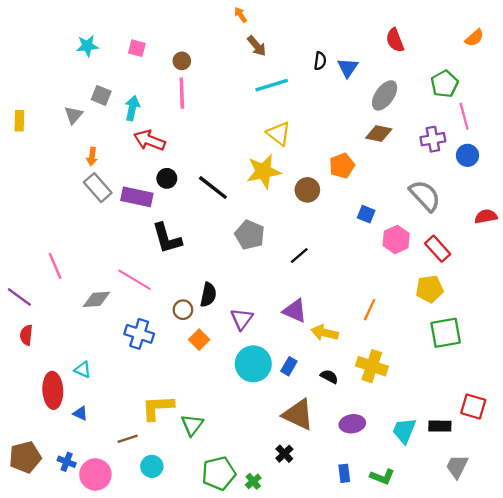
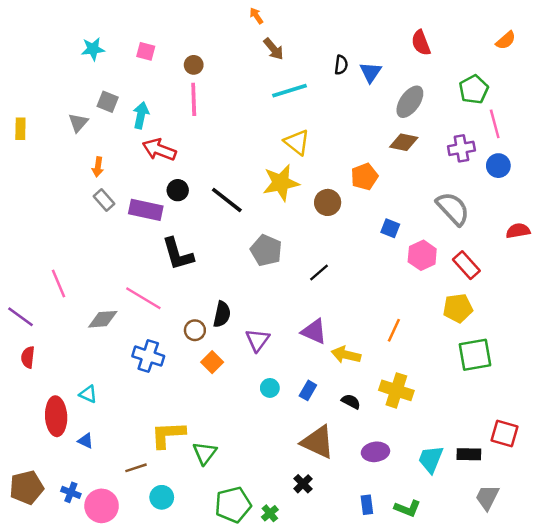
gray rectangle: (98, 188) -> (104, 200), size x0.7
cyan circle: (253, 364) -> (270, 388), size x0.5

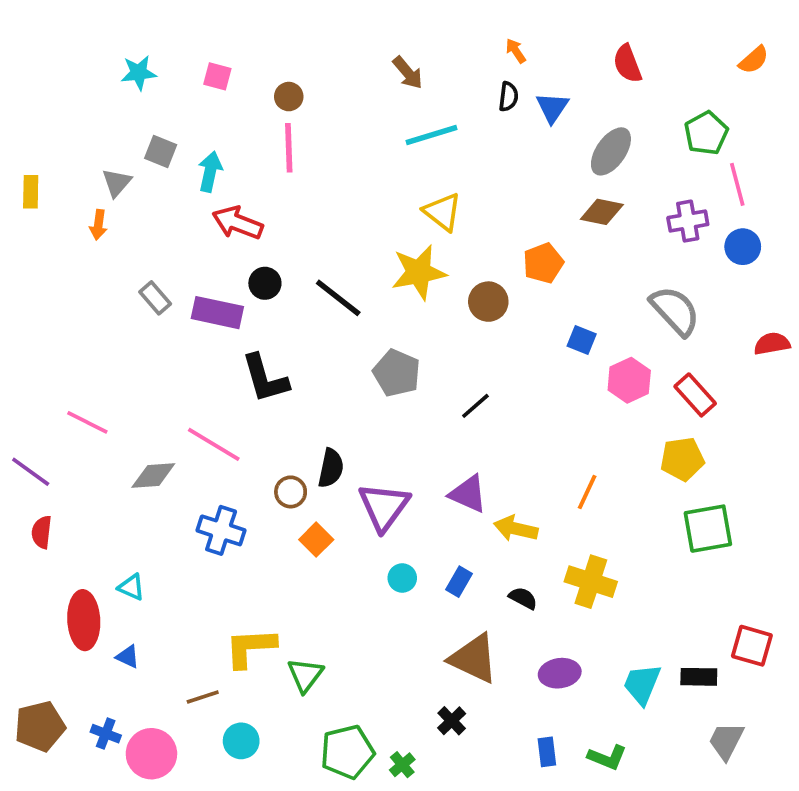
orange arrow: (256, 16) -> (516, 51), moved
orange arrow: (98, 167) -> (98, 225), moved
pink line: (59, 284) -> (87, 422), turned -40
purple triangle: (258, 340) -> (384, 507), size x1.4

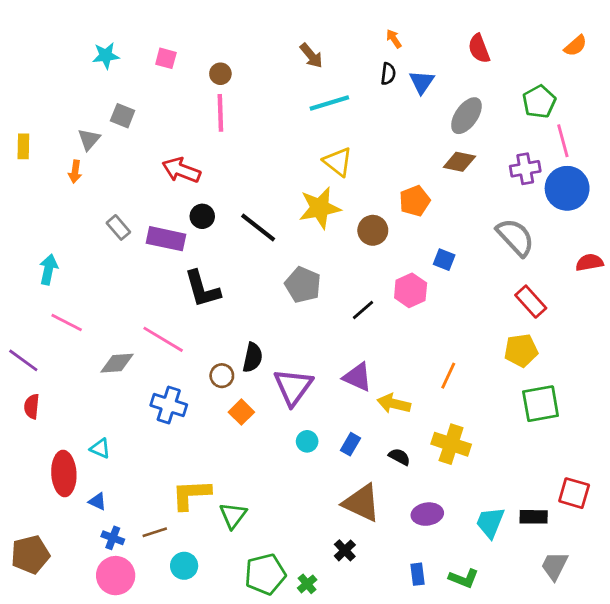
cyan arrow: (210, 172) -> (48, 269), moved
blue circle: (743, 247) -> (567, 188), size x1.6
pink hexagon: (629, 380) -> (411, 290), moved
blue cross: (106, 734) -> (113, 538), moved

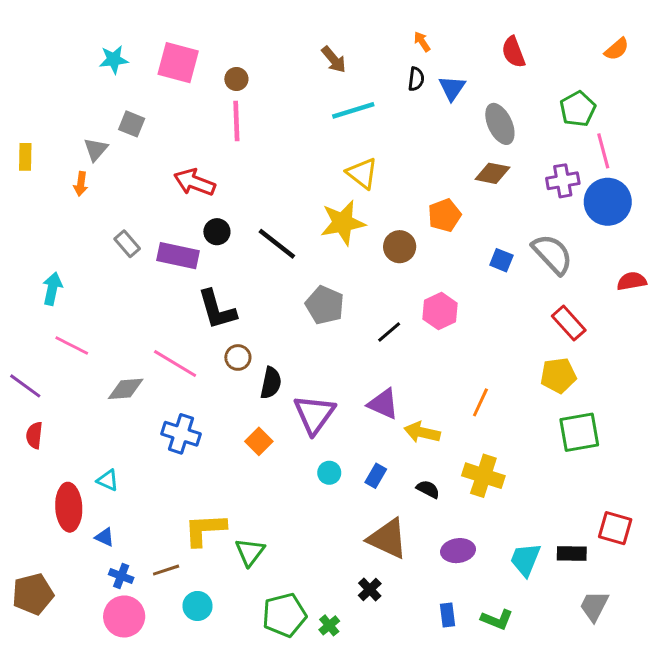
pink square: (166, 58) -> (178, 63), size x1.8
gray ellipse: (466, 116) -> (500, 124), turned -60
blue square: (444, 260) -> (501, 260), moved
brown circle: (222, 376) -> (238, 357), moved

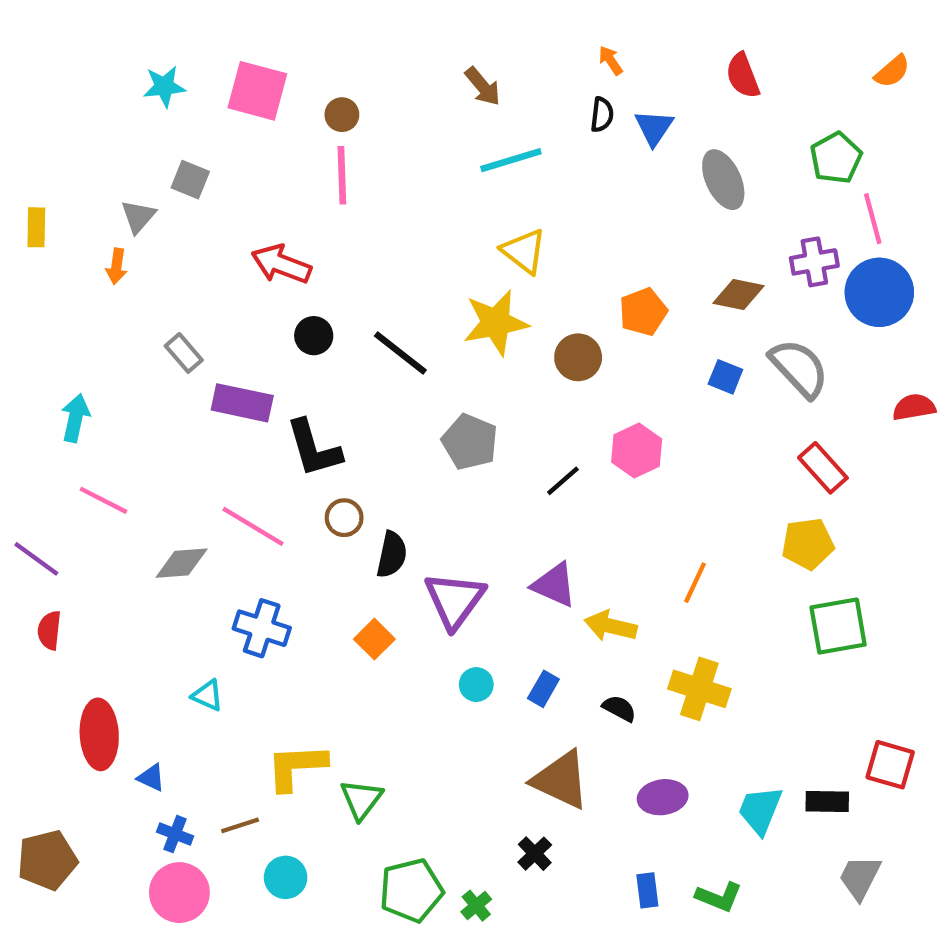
brown diamond: (492, 173) -> (738, 294), moved
purple rectangle: (178, 256) -> (242, 403), moved
cyan triangle: (108, 480) -> (208, 695), moved

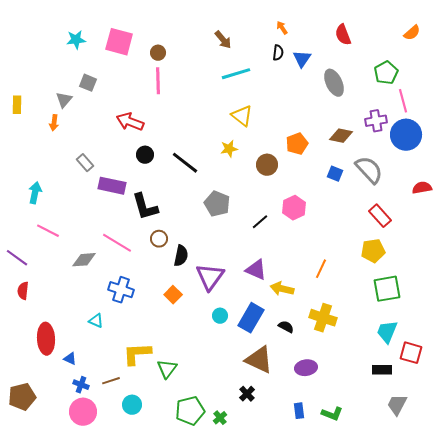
yellow star: (496, 323) -> (229, 149), size x0.6
blue rectangle: (543, 689) -> (251, 318), size x1.8
cyan trapezoid: (760, 810) -> (387, 332), moved

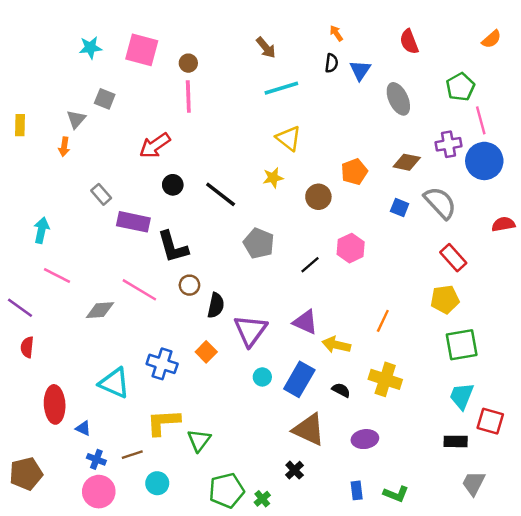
red arrow: (130, 122) -> (155, 145), turned -56
blue cross: (121, 290) -> (162, 364), moved
cyan triangle: (96, 321) -> (114, 383), size x1.8

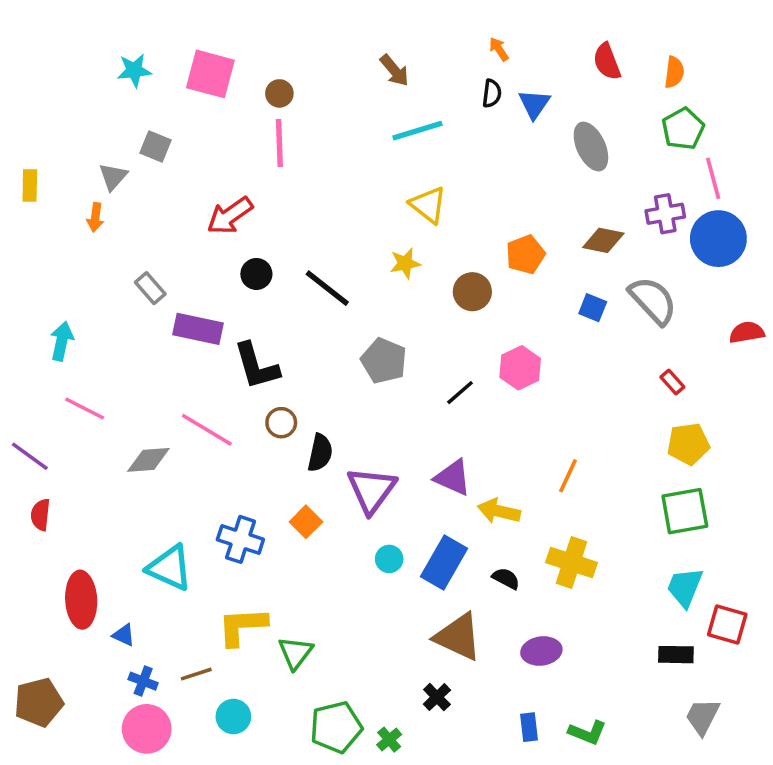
orange semicircle: (491, 39) -> (674, 72), moved, turned -42
red rectangle: (453, 258) -> (672, 382), size x0.6
yellow pentagon: (445, 299) -> (688, 444), moved

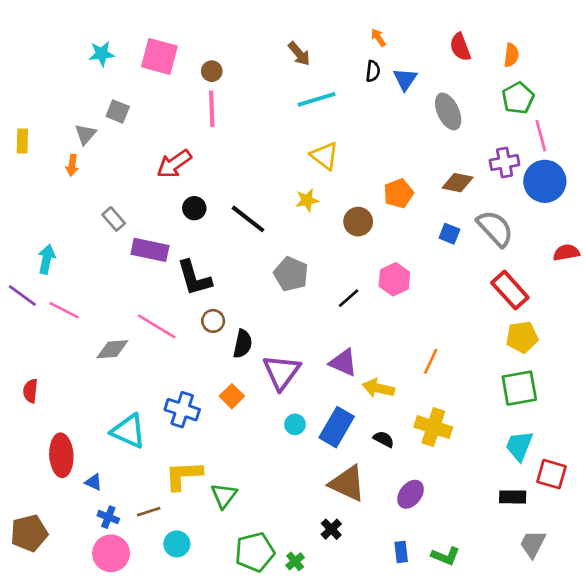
red rectangle: (672, 382) -> (510, 290), size x2.0
purple line: (30, 456) -> (22, 295), moved
purple ellipse: (541, 651) -> (411, 494), turned -44

